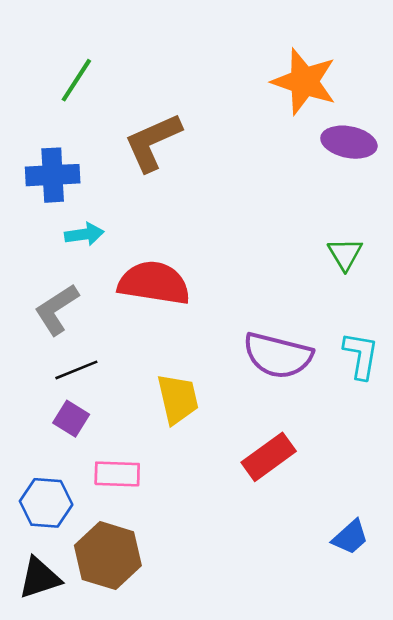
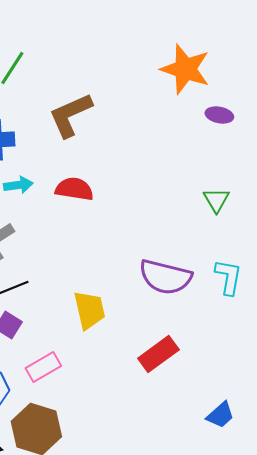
purple ellipse: (349, 142) -> (219, 115), size x0.7
red semicircle: (154, 283) -> (74, 189), moved, size x0.7
pink rectangle: (117, 474) -> (43, 367), turned -32

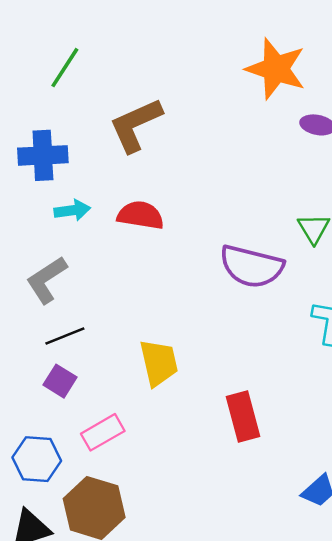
purple semicircle: (165, 277) -> (252, 266), moved
red rectangle: (158, 354) -> (243, 416), turned -69

